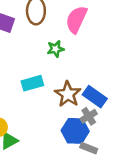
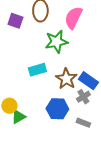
green star: (56, 49) -> (56, 42), size x1.6
blue hexagon: (75, 131) -> (57, 109), moved

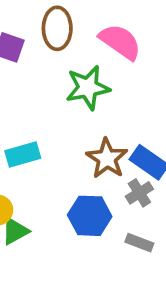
pink semicircle: (73, 18) -> (120, 42), turned 100
cyan rectangle: (37, 70) -> (23, 155), moved

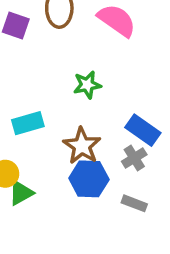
green star: (88, 88) -> (87, 85), moved, size x0.7
brown star: (107, 158) -> (82, 146), moved

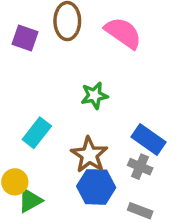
cyan rectangle: (28, 123) -> (37, 133), turned -36
gray cross: (134, 158) -> (140, 167), turned -35

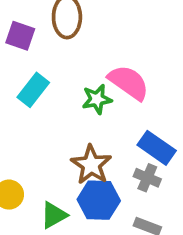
pink semicircle: (123, 33) -> (129, 82), moved
cyan rectangle: (37, 133) -> (33, 90), moved
green triangle: (30, 200) -> (54, 215), moved

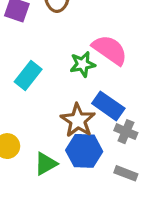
cyan rectangle: (33, 90) -> (28, 75), moved
blue rectangle: (157, 148) -> (108, 106), moved

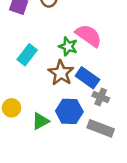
green star: (83, 64) -> (68, 46), turned 30
brown star: (78, 120) -> (61, 73), moved
gray rectangle: (126, 173) -> (101, 128), size x1.5

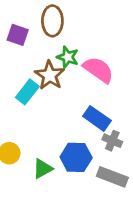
green star: (68, 46) -> (68, 57), moved
brown star: (61, 73) -> (50, 75), moved

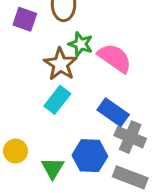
cyan rectangle: (27, 92) -> (57, 100), moved
gray cross: (112, 141) -> (130, 137), size x1.4
green triangle: (43, 169) -> (53, 168), turned -30

